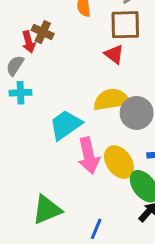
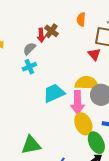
cyan cross: (21, 93) -> (29, 67), turned -32
pink arrow: (89, 156) -> (78, 102), moved

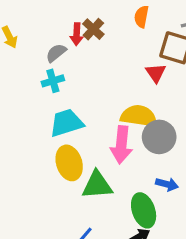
cyan trapezoid: (54, 93) -> (66, 123), moved
yellow ellipse: (83, 124) -> (69, 163), moved
green triangle: (31, 145) -> (97, 185), moved

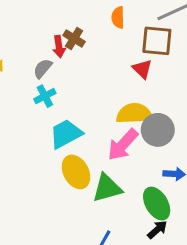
pink arrow: (121, 145) -> (123, 145), turned 48

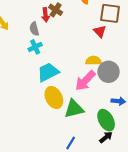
gray semicircle: (43, 68) -> (34, 29), turned -56
yellow semicircle: (134, 114) -> (93, 61), size x0.7

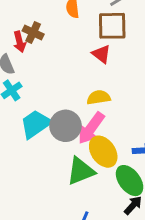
gray circle: (109, 72) -> (65, 126), moved
yellow ellipse: (54, 98) -> (103, 152), moved

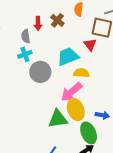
brown cross: (33, 32) -> (57, 20), moved
cyan trapezoid: (36, 124) -> (68, 57), moved
gray circle: (65, 126) -> (40, 72), moved

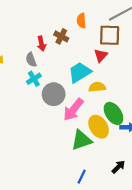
red triangle: (90, 45) -> (101, 55), turned 32
pink arrow: (71, 92) -> (73, 110), moved
green ellipse: (89, 133) -> (114, 113), moved

